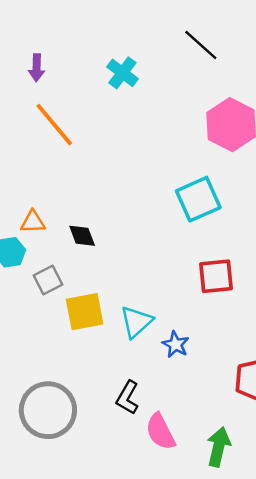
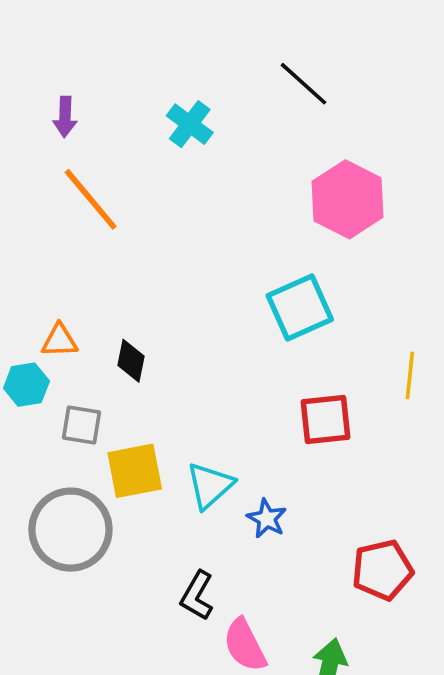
black diamond: (82, 236) -> (131, 361), turned 32
gray square: (48, 280) -> (81, 425), turned 36
gray circle: (48, 410) -> (70, 530), moved

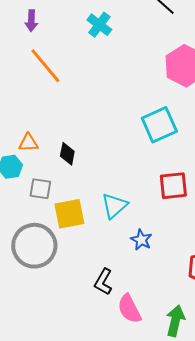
cyan triangle: (210, 486) -> (114, 206), moved

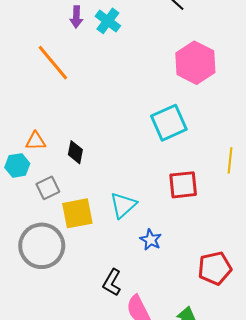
purple arrow: (31, 21) -> (76, 17), moved
gray square: (40, 189) -> (48, 188), turned -35

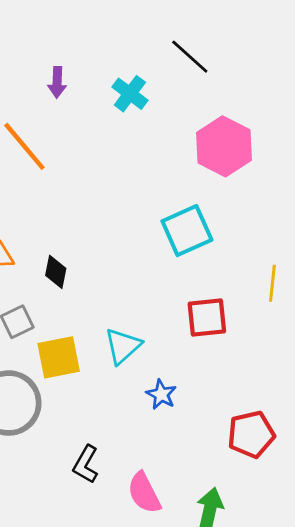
cyan cross: (108, 21) -> (130, 94), moved
black L-shape: (112, 282) -> (86, 464), moved

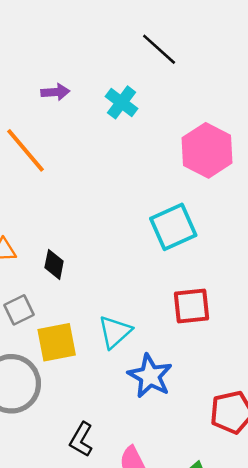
black line: (190, 57) -> (159, 49), moved
purple arrow: (57, 82) -> (55, 92), turned -96
blue star: (161, 394) -> (150, 376), size x1.6

